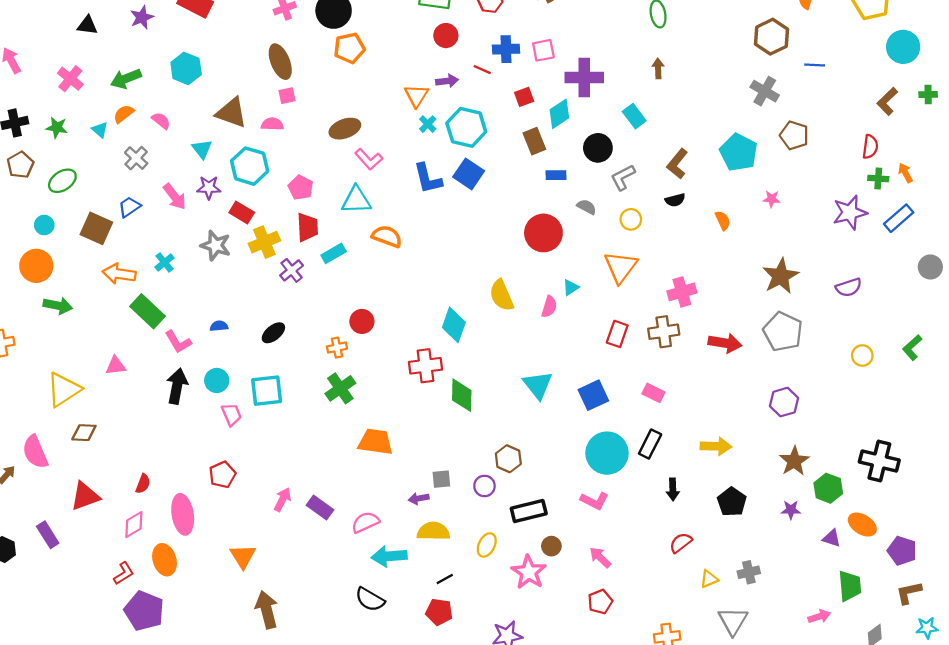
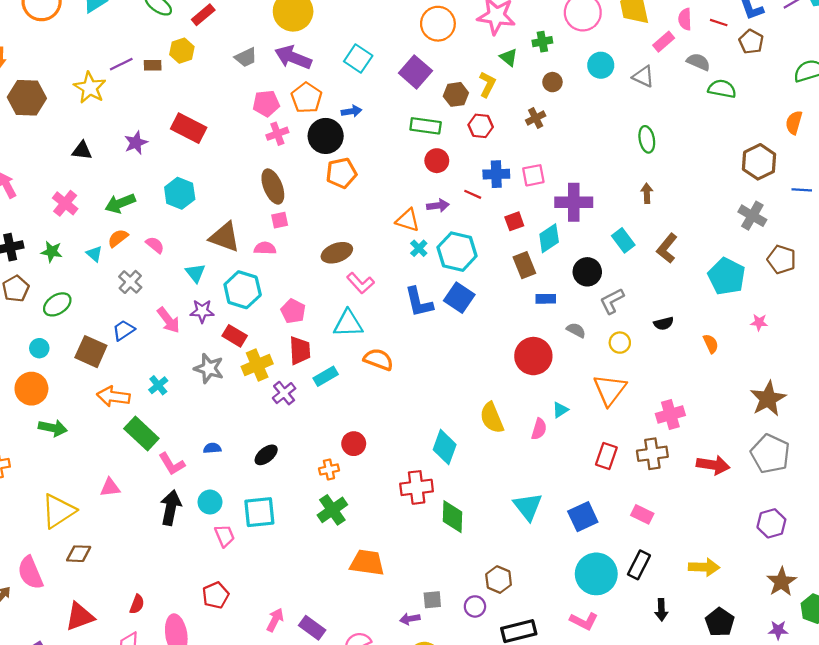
orange triangle: (416, 96) -> (408, 220), turned -45
brown L-shape: (677, 164) -> (667, 248), moved

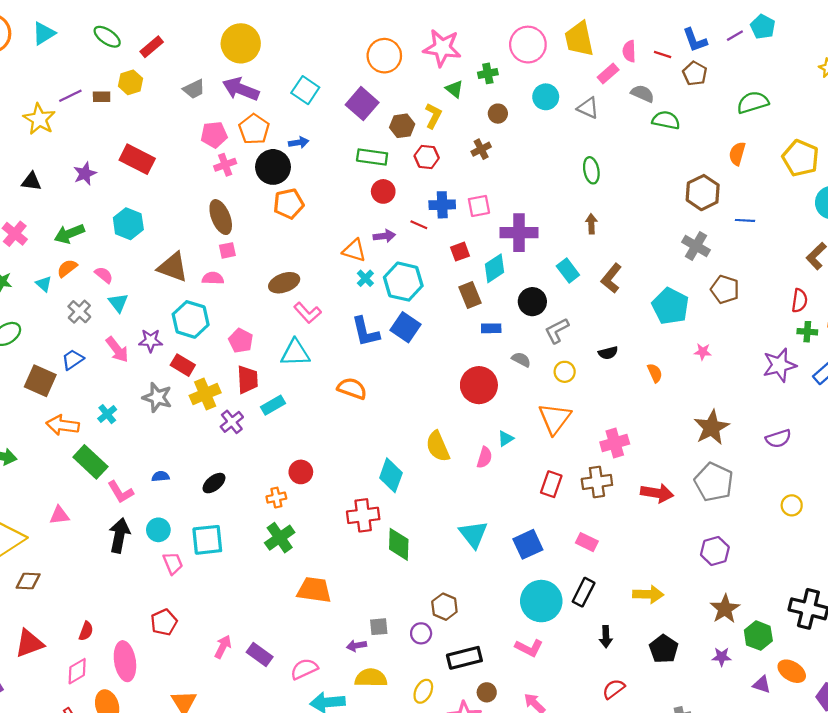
cyan triangle: (195, 273) -> (118, 303), moved
orange semicircle: (378, 359) -> (352, 388), moved

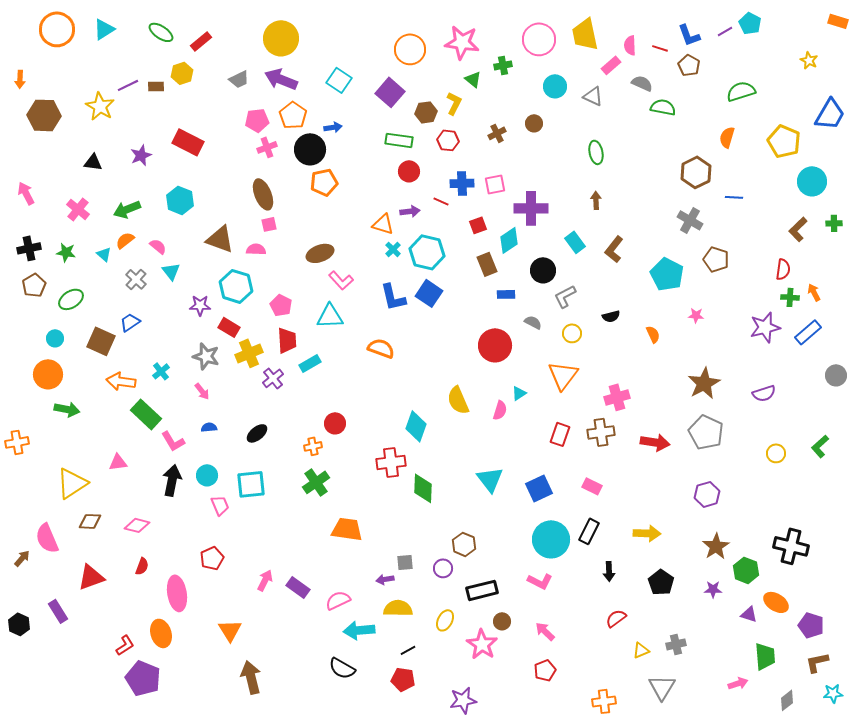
brown circle: (498, 114) -> (534, 123), moved
pink arrow: (117, 350) -> (202, 391), moved, size x0.7
pink diamond: (77, 671) -> (137, 525), moved, turned 45

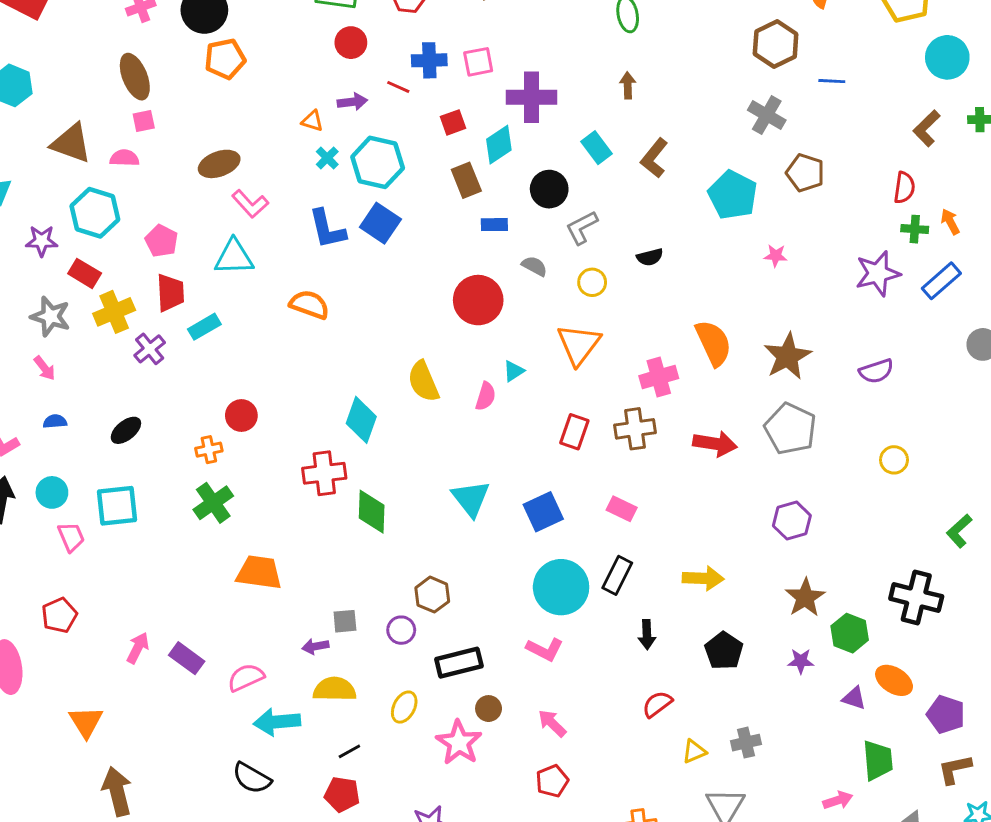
orange triangle: (383, 224) -> (312, 121), size x0.7
orange semicircle: (653, 334) -> (713, 343), moved, size x1.8
green L-shape: (820, 446) -> (959, 531), moved

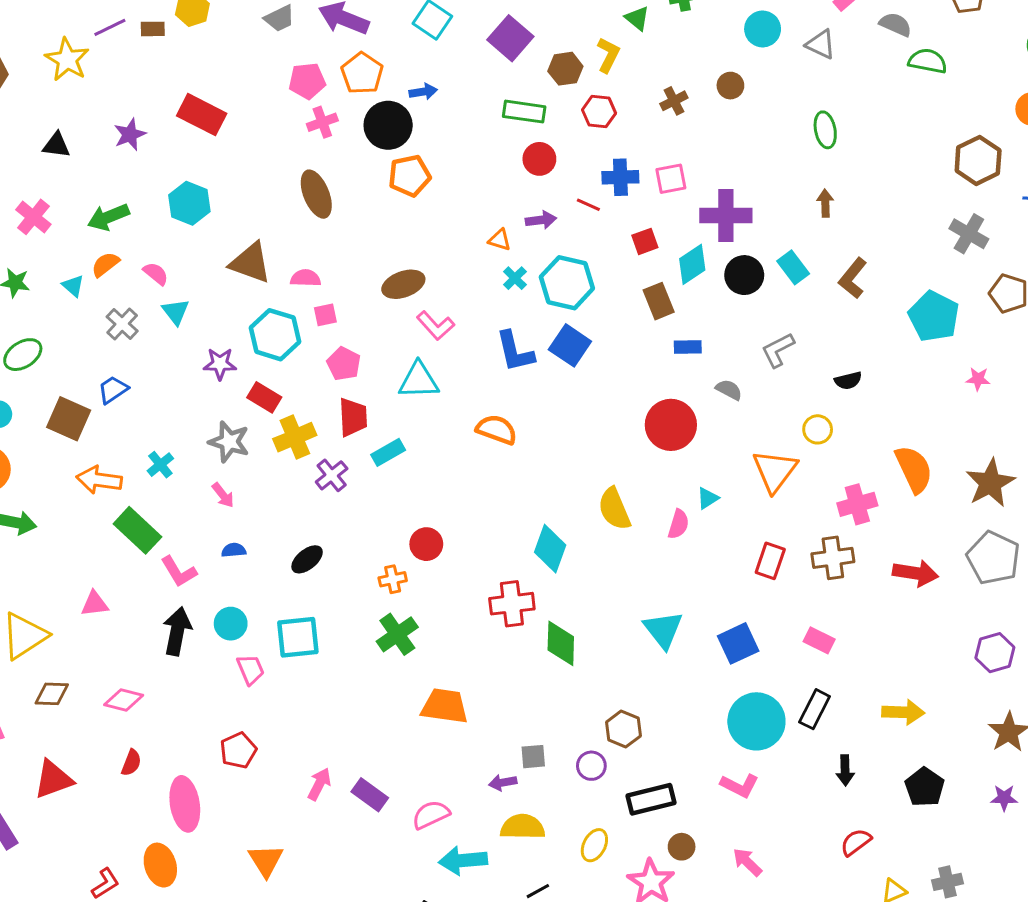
pink square: (144, 121) -> (325, 315), moved
black circle: (549, 189) -> (744, 275), moved
yellow circle: (592, 282) -> (818, 429), moved

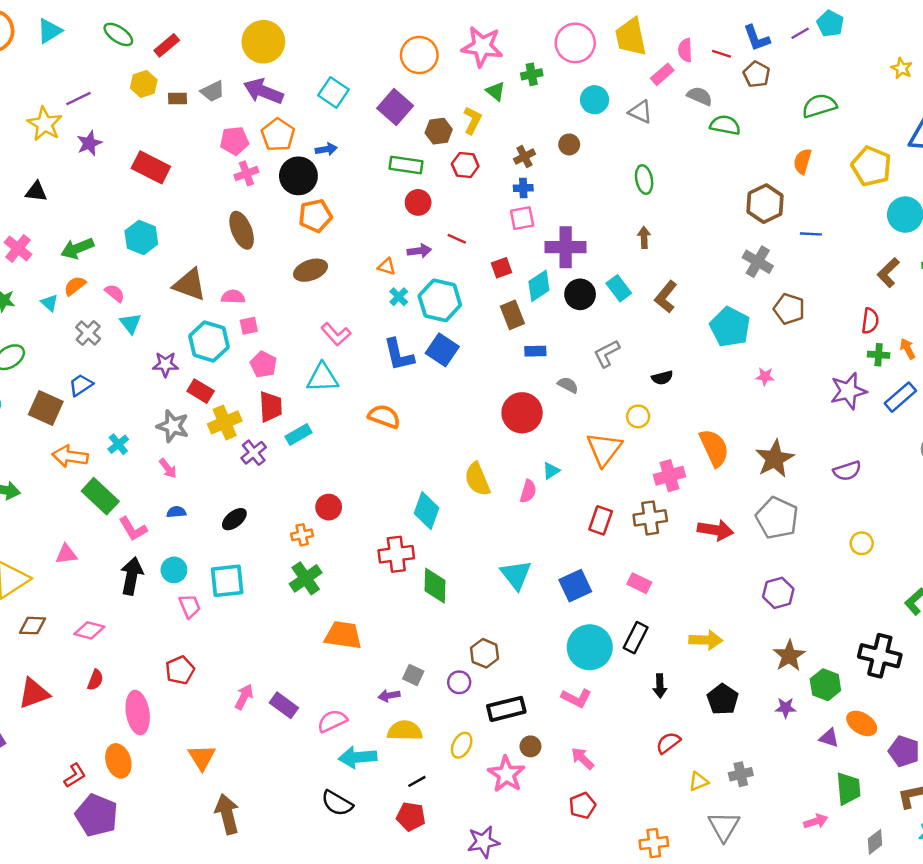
brown rectangle: (153, 29) -> (178, 99), moved
purple star: (130, 134) -> (89, 143), moved
blue cross: (620, 177) -> (523, 188), moved, size x0.7
brown ellipse: (403, 284) -> (311, 270), moved
gray square: (533, 757) -> (413, 675), turned 30

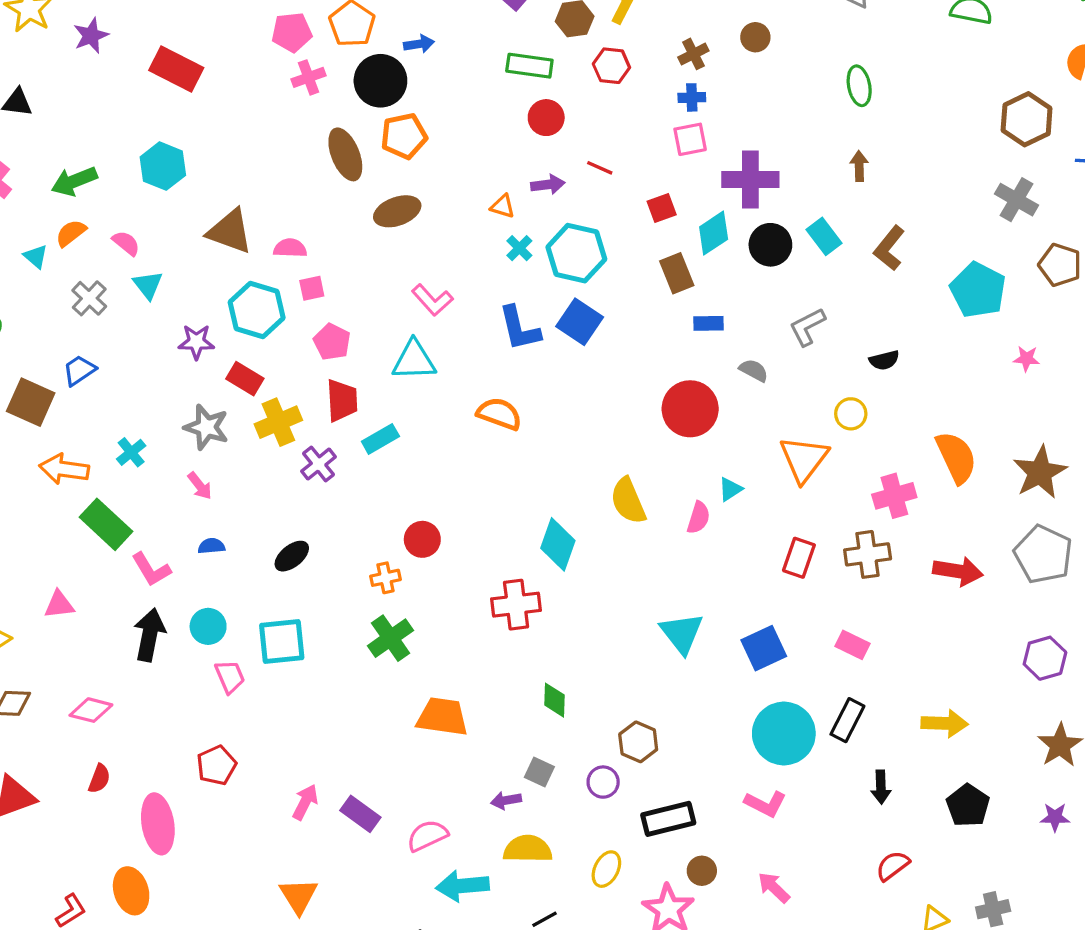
brown ellipse: (242, 230) -> (345, 154), moved
green diamond: (435, 586) -> (555, 700), moved, size x0.7
orange triangle: (202, 757) -> (298, 896), moved

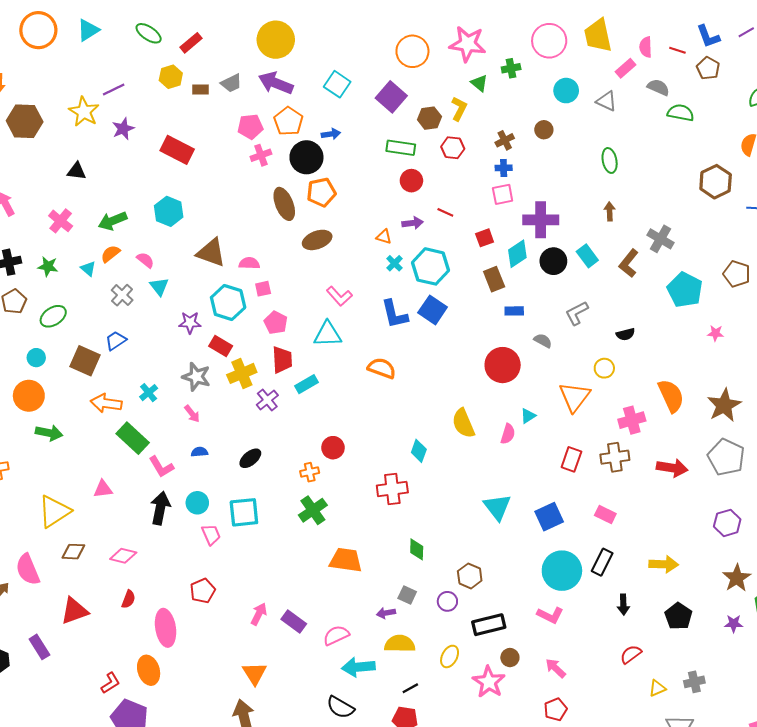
gray cross: (1016, 200) -> (660, 239), moved
cyan diamond: (558, 544) -> (419, 451), size x0.7

